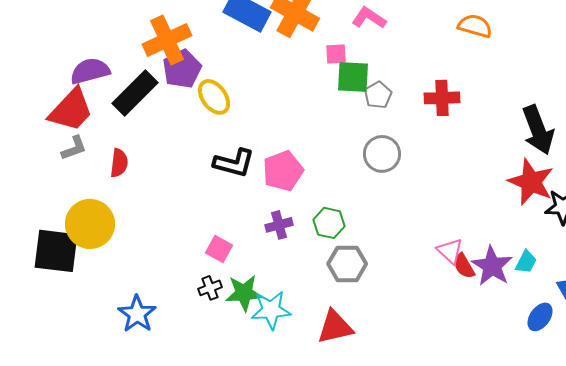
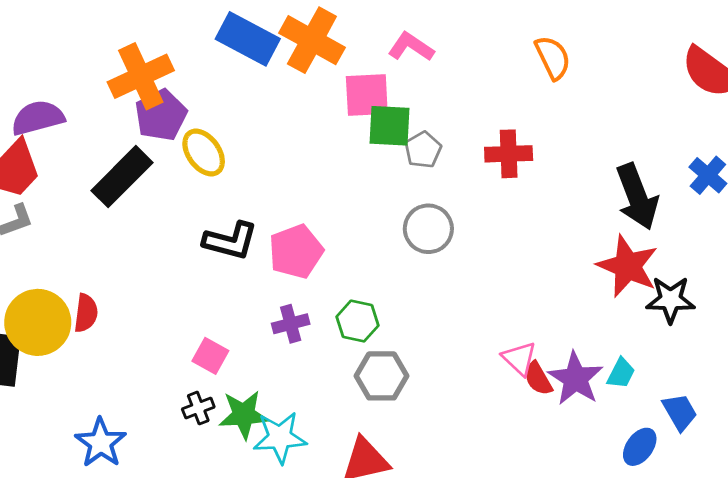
orange semicircle: (475, 26) -> (553, 58), turned 48
pink square: (336, 54) -> (367, 95), size x1.6
black rectangle: (135, 93) -> (122, 177), moved
red semicircle: (119, 163) -> (86, 313), moved

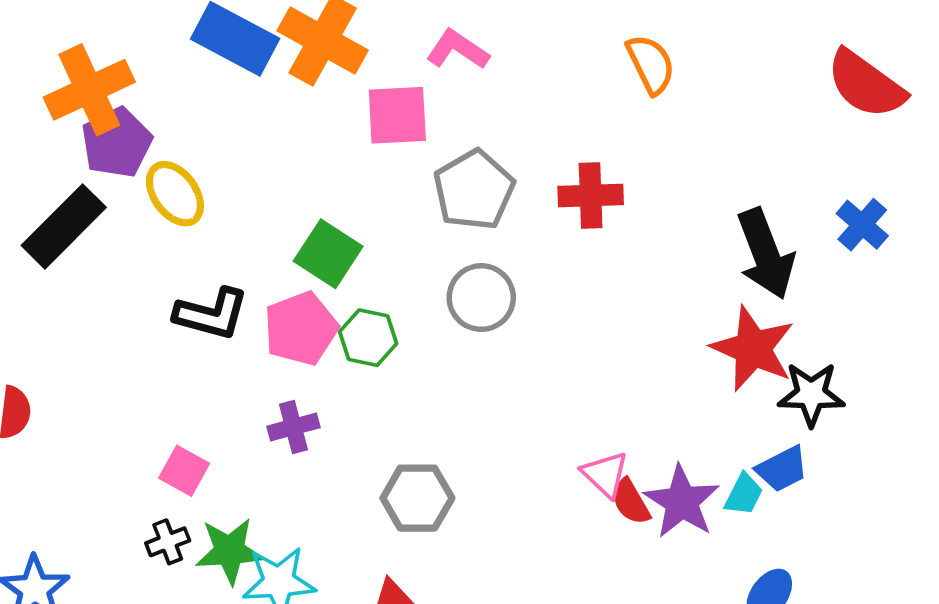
green square: (390, 126) -> (328, 254), moved, turned 30
gray pentagon: (423, 150) -> (474, 190), size x1.6
green hexagon: (357, 321) -> (368, 338), moved
blue trapezoid: (680, 412) -> (782, 469), moved, turned 93

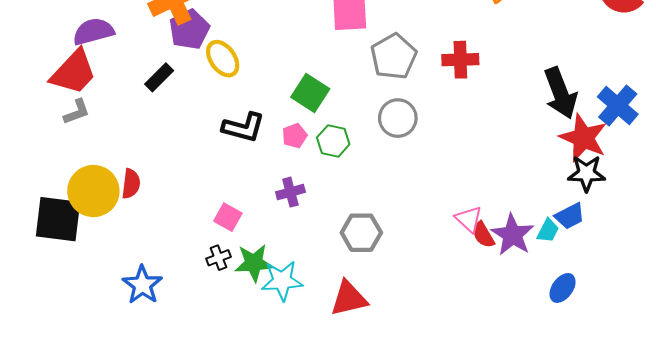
blue cross: (862, 225) -> (618, 106), moved, size x1.4
black rectangle: (64, 226) -> (159, 77), size x0.6
pink pentagon: (301, 329) -> (295, 136), size x0.6
red star: (753, 349) -> (583, 138), moved

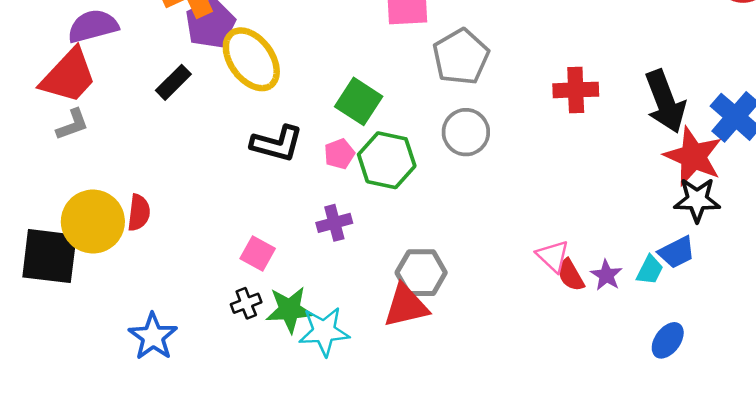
yellow ellipse: (223, 59) -> (251, 59), size x1.4
red cross: (460, 60) -> (576, 90), moved
green hexagon: (333, 141) -> (387, 160), size x1.4
purple star: (512, 235) -> (606, 275), size x0.6
red triangle: (349, 298) -> (406, 306), moved

